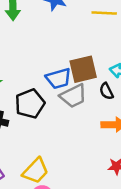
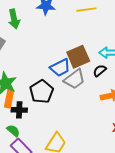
black semicircle: (106, 91) -> (100, 71), turned 88

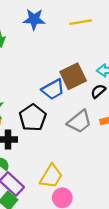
gray trapezoid: (74, 79) -> (79, 122), moved

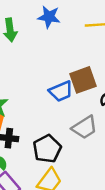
black pentagon: (33, 118) -> (47, 149), moved

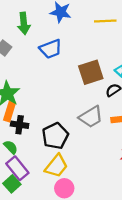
blue trapezoid: (61, 91) -> (51, 49), moved

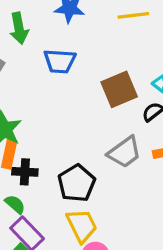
blue trapezoid: (51, 49) -> (60, 61), turned 30
yellow trapezoid: (56, 166) -> (82, 225), turned -60

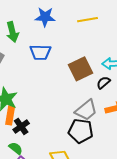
black cross: (25, 172) -> (21, 126), turned -35
black pentagon: (77, 183) -> (81, 131), moved, turned -30

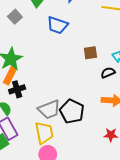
brown square: (81, 69) -> (90, 53), size x0.6
gray trapezoid: (86, 110) -> (49, 110), moved

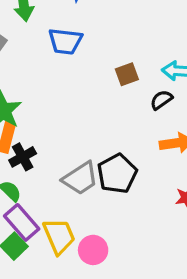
black pentagon: (72, 111) -> (117, 174), turned 30
yellow trapezoid: (44, 133) -> (59, 236), moved

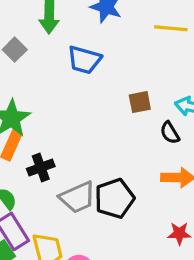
black semicircle: (161, 100) -> (170, 133), turned -95
black cross: (23, 157) -> (41, 167), moved

